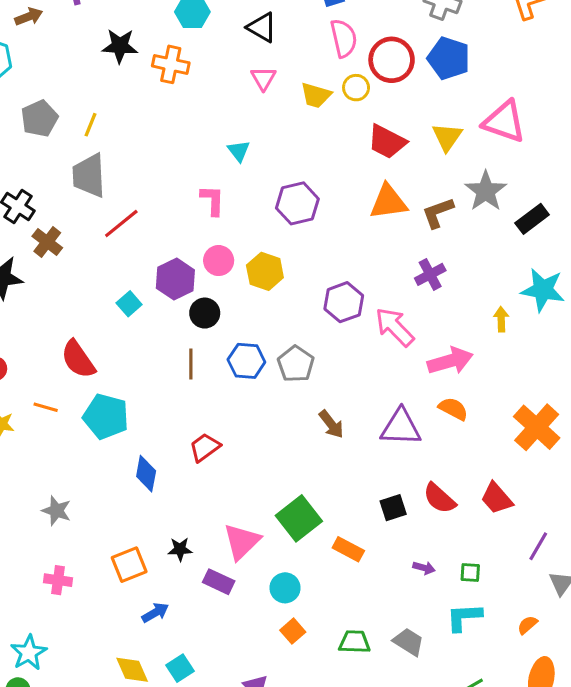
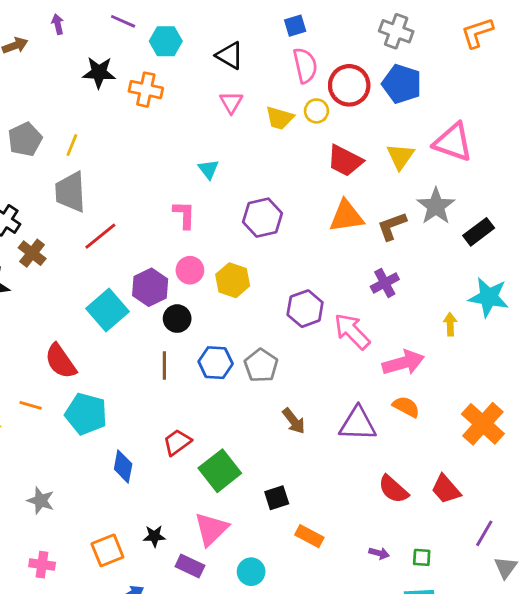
cyan square: (129, 304) -> (107, 310), size x1.8
black square: (393, 508) -> (277, 498), moved
green square: (299, 518) -> (220, 471), moved

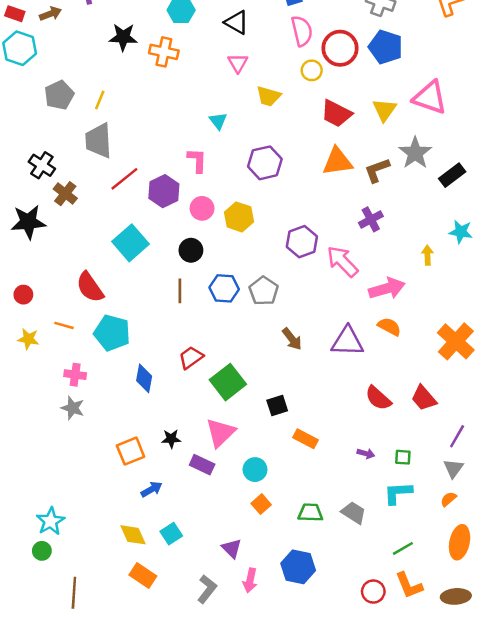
yellow trapezoid: (280, 118) -> (269, 96), moved
purple hexagon: (150, 287) -> (164, 191), moved
cyan star: (489, 297) -> (461, 232), size x0.7
pink cross: (42, 565) -> (75, 375), moved
gray triangle: (506, 567) -> (453, 468), moved

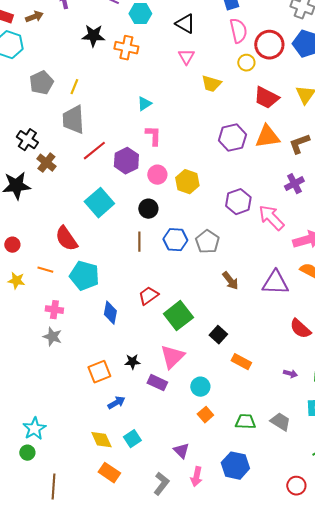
cyan triangle: (218, 121) -> (144, 104), moved, turned 35
purple hexagon: (265, 163) -> (232, 138), moved
black square: (277, 405) -> (218, 335), turned -30

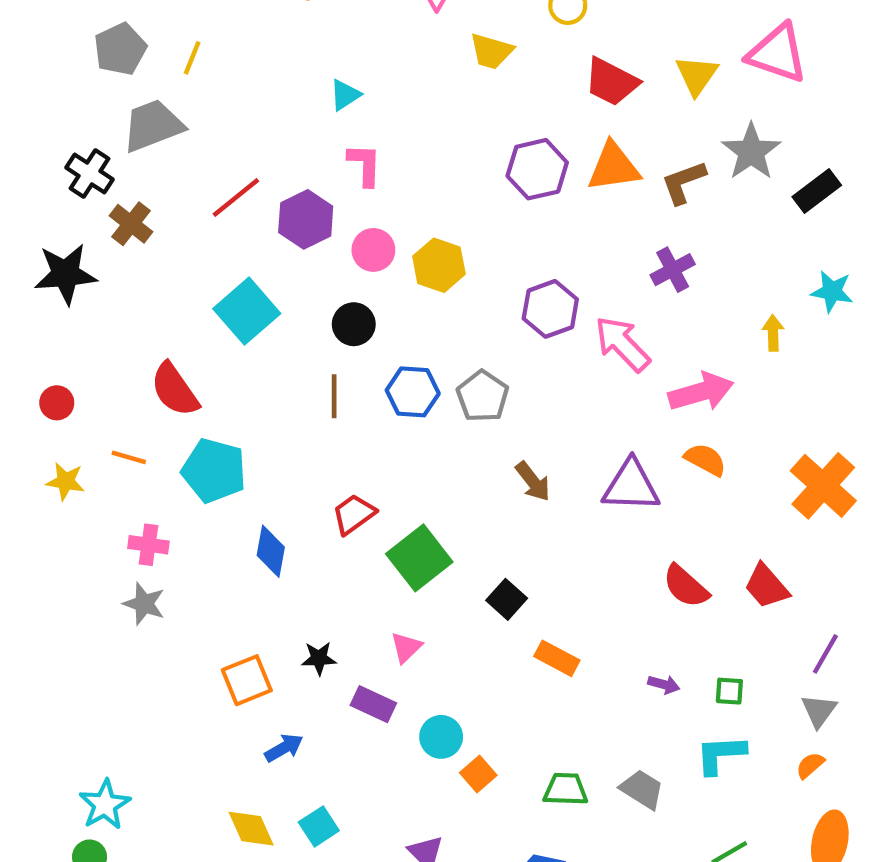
gray trapezoid: (73, 120) -> (153, 125), moved, turned 72
pink triangle: (172, 357) -> (406, 647), size x0.6
cyan circle: (200, 387) -> (441, 737), moved

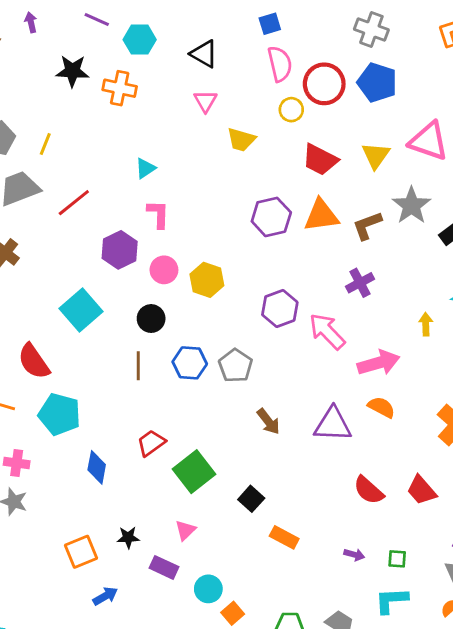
red line: (236, 198) -> (74, 203), moved

